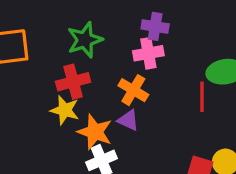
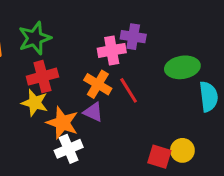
purple cross: (155, 26) -> (133, 37), moved
green star: (85, 40) -> (35, 38), moved
red line: (202, 97) -> (129, 90), moved, turned -32

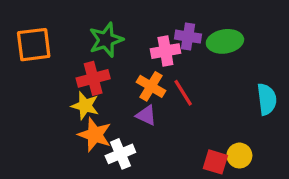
green star: (35, 38) -> (106, 40), moved
green ellipse: (182, 67) -> (225, 41), moved
orange star: (62, 123) -> (95, 135), moved

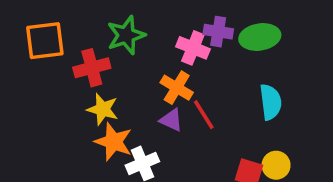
pink cross: (165, 51) -> (193, 48), turned 32
red cross: (93, 78) -> (92, 68), moved
red line: (183, 93) -> (204, 115), moved
cyan semicircle: (267, 99) -> (271, 102), moved

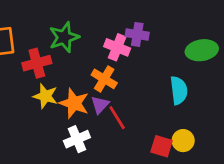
green ellipse: (260, 37) -> (202, 50), moved
red line: (204, 115) -> (117, 118), moved
purple triangle: (171, 120) -> (100, 105), turned 48
orange star: (113, 142) -> (74, 103), moved

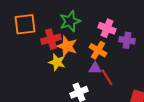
purple cross: (137, 34) -> (127, 40), moved
orange star: (74, 103) -> (67, 46), moved
purple triangle: (100, 105) -> (95, 68), turned 48

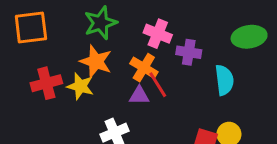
red cross: (51, 39) -> (46, 83), moved
red line: (107, 77) -> (158, 85), moved

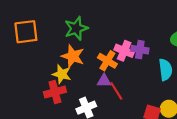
pink cross: (158, 34) -> (124, 51), moved
red cross: (46, 83) -> (55, 92), moved
red line: (158, 85) -> (116, 91), moved

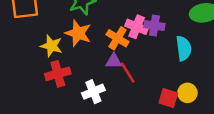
yellow star: (62, 74) -> (51, 46), moved

